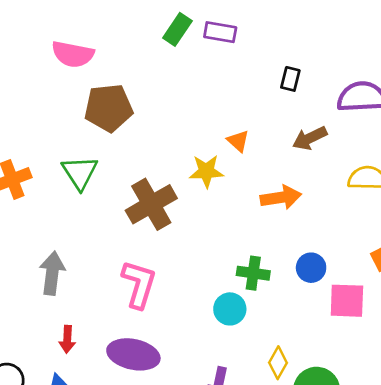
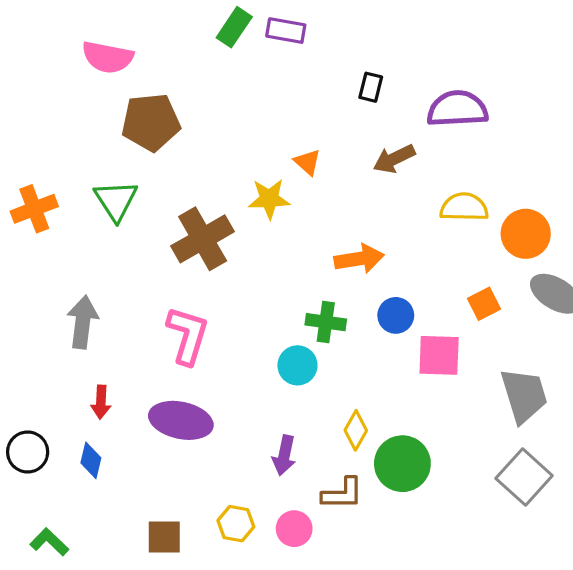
orange arrow: (281, 197) -> (359, 259), moved

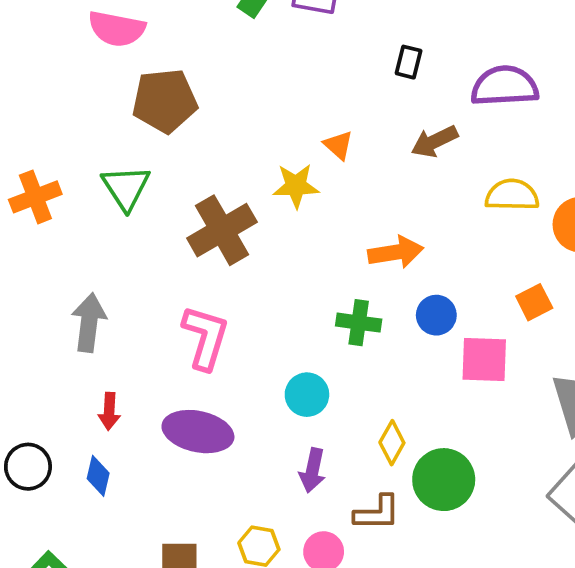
cyan circle: (297, 365) -> (307, 395), moved

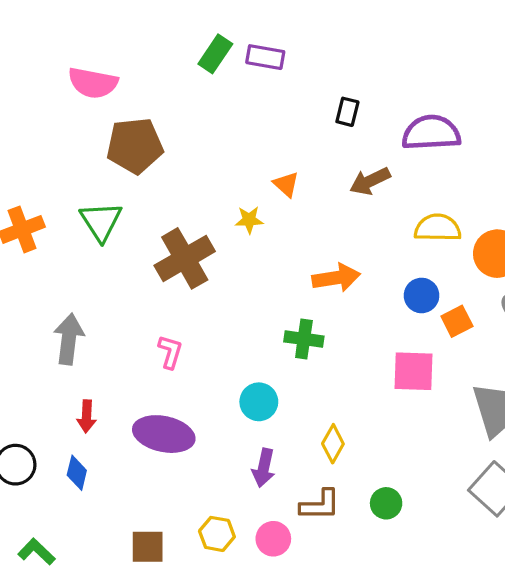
yellow star: (296, 186) -> (249, 220), size x0.7
blue circle: (436, 315) -> (422, 295), moved
pink L-shape: (205, 337) -> (170, 352), size x0.6
green circle: (444, 480) -> (386, 503), moved, size x0.6

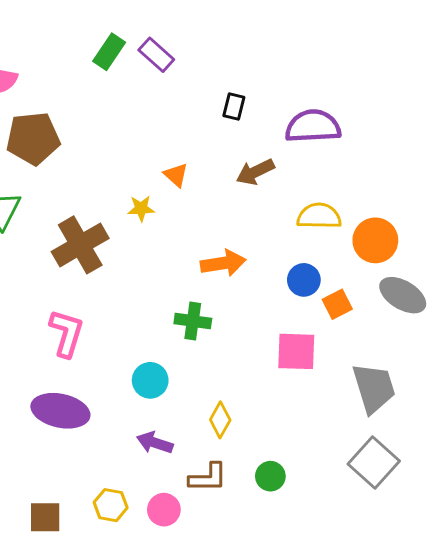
purple rectangle: (265, 57) -> (156, 55), turned 32
pink L-shape: (170, 352) -> (67, 333), size x1.5
purple arrow: (264, 468) -> (155, 443), turned 96

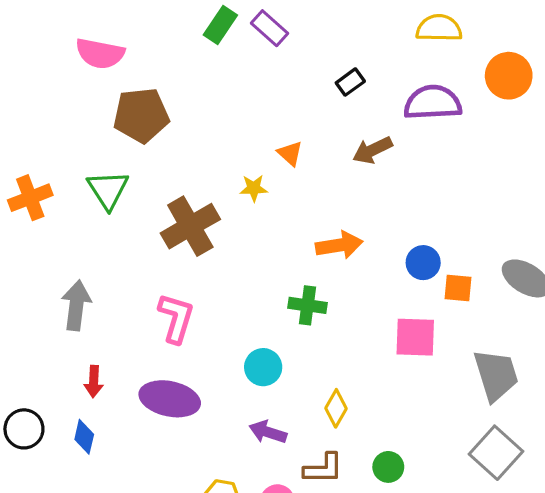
black rectangle: (234, 106) -> (350, 82), turned 40
yellow semicircle: (319, 216) -> (439, 28), moved
orange circle: (375, 240) -> (509, 76), moved
orange square: (337, 304) -> (458, 288), turned 32

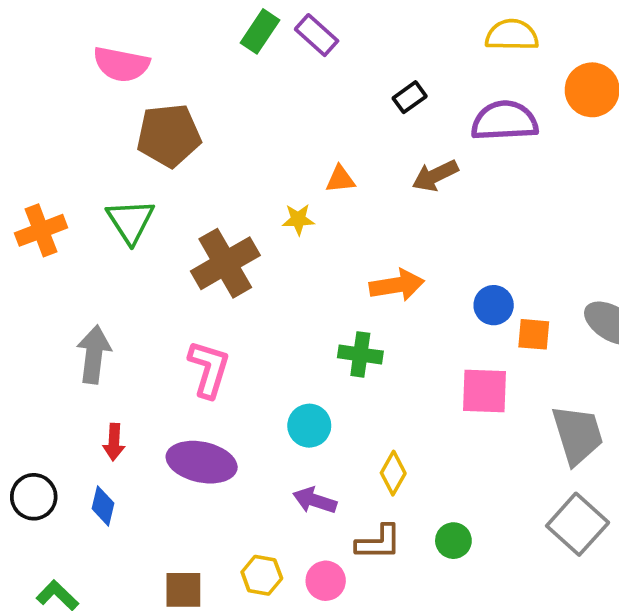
orange triangle: (290, 153) -> (340, 179), turned -48

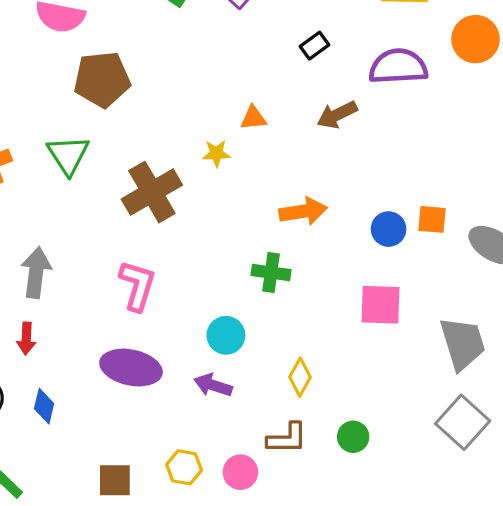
orange square: (534, 334) -> (432, 219), moved
red arrow: (114, 442) -> (26, 339), moved
purple arrow: (315, 500) -> (213, 385), moved

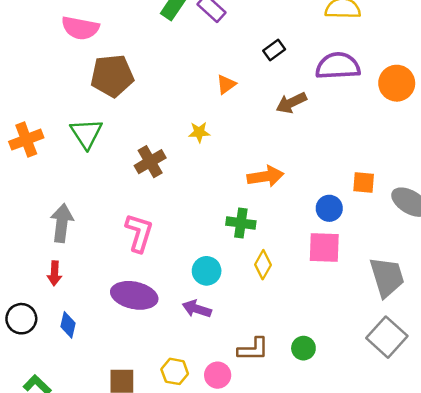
orange circle: (475, 39) -> (397, 83), moved
orange triangle: (253, 118) -> (226, 84), moved, turned -30
brown cross: (152, 192) -> (150, 162), size x0.7
blue circle: (389, 229) -> (329, 208), moved
yellow diamond: (300, 377) -> (263, 265), moved

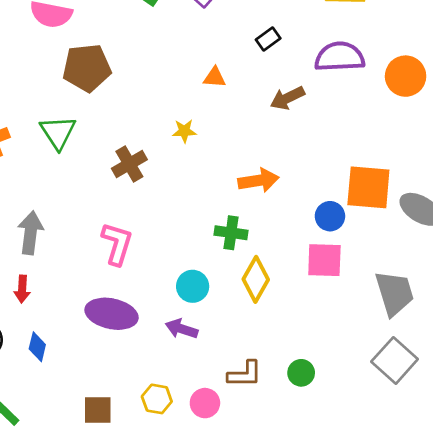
orange triangle: (226, 84) -> (215, 77), turned 40
orange square: (364, 183) -> (368, 187), size x1.8
yellow diamond: (263, 265) -> (256, 279), size x1.4

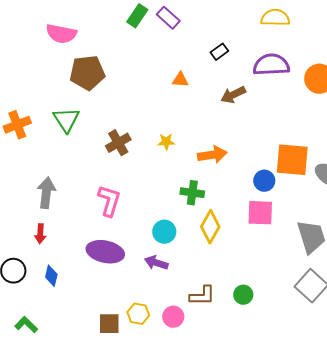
yellow star: (184, 131) -> (166, 142), moved
brown square: (98, 410) -> (109, 324), moved

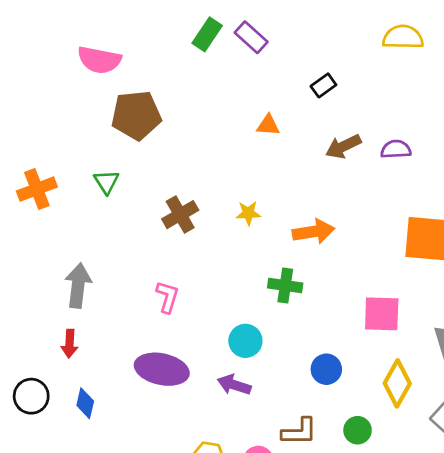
purple semicircle: (271, 65) -> (396, 149), moved, size x0.6
green triangle: (66, 120) -> (106, 182), size x0.7
blue circle: (264, 181) -> (326, 369), moved
pink L-shape: (109, 201) -> (167, 297), size x0.7
yellow diamond: (210, 227) -> (397, 383), moved

